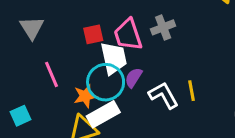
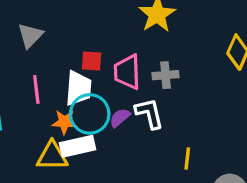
white trapezoid: (114, 58) -> (78, 88), moved
yellow line: (192, 91) -> (187, 158), moved
white L-shape: (164, 95) -> (149, 113), moved

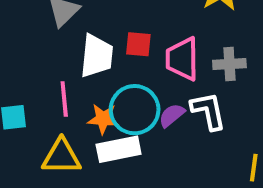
white trapezoid: (78, 88) -> (97, 56), moved
pink line: (36, 89) -> (64, 99), moved
yellow triangle: (52, 156) -> (61, 157), moved

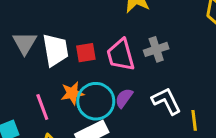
white trapezoid: (97, 56) -> (56, 50), moved
white L-shape: (208, 111) -> (166, 101), moved
orange star: (103, 119) -> (72, 93), moved

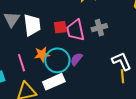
red square: (86, 53) -> (60, 27), moved
white L-shape: (166, 101) -> (122, 61), moved

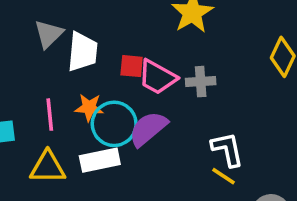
pink trapezoid: (75, 30) -> (157, 77), turned -60
purple semicircle: (76, 59) -> (148, 129), size x1.6
yellow line: (123, 76) -> (224, 176), turned -64

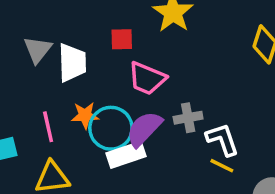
red square: (132, 66) -> (122, 39), moved
gray cross: (201, 82) -> (188, 118), moved
white rectangle: (100, 160) -> (126, 155), moved

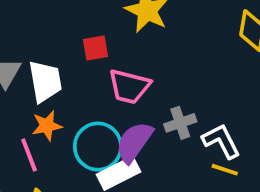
orange star: (85, 115) -> (47, 126), moved

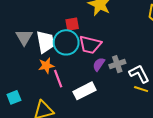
purple semicircle: (134, 142) -> (99, 64), moved, size x0.6
cyan circle: (98, 147) -> (66, 42), moved
pink line: (29, 155) -> (58, 79), moved

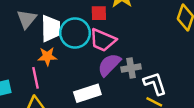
red square: (72, 24) -> (99, 13), moved
purple semicircle: (99, 64) -> (109, 65), size x1.5
pink line: (58, 79) -> (35, 78), moved

